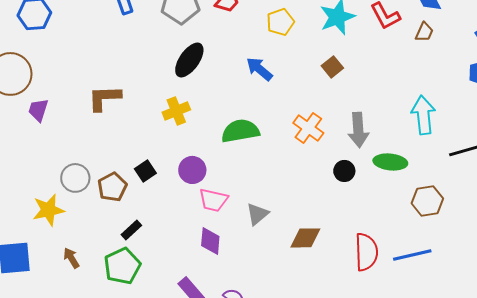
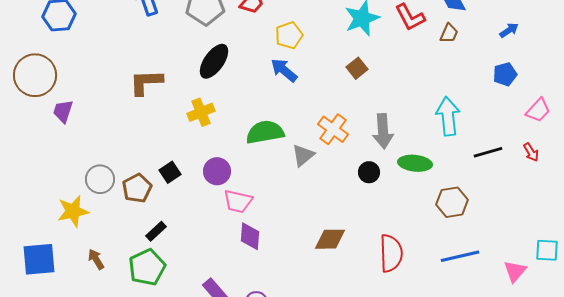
yellow pentagon: (280, 22) -> (289, 35), moved
brown L-shape: (104, 98) -> (146, 82), moved
gray triangle: (257, 214) -> (303, 155), moved
purple diamond: (210, 241) -> (250, 236), moved
blue line: (412, 255) -> (460, 256), moved

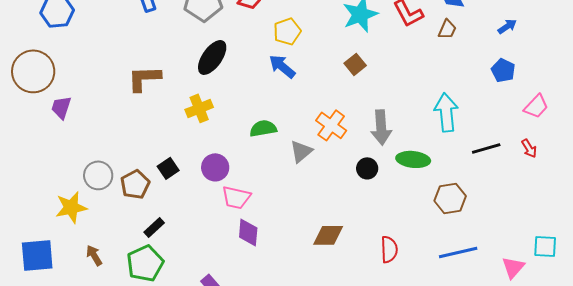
blue pentagon: (505, 74) -> (503, 70), turned -30
green semicircle: (265, 132) -> (263, 128), size x0.7
red semicircle: (391, 253) -> (389, 249), size x0.7

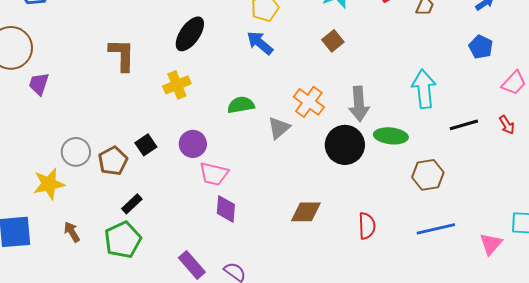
brown L-shape: (144, 78) -> (122, 55), turned 93
black circle: (367, 168) -> (345, 145), size x1.8

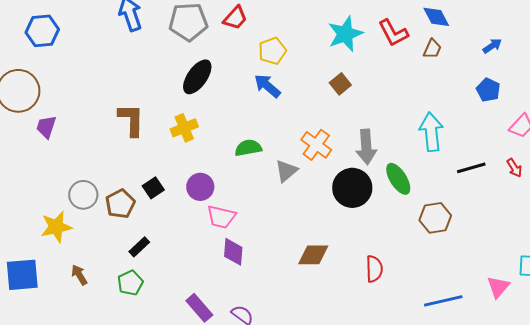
brown L-shape: (122, 55) -> (131, 120), moved
green ellipse: (391, 136) -> (398, 179), turned 52
blue line: (436, 229) -> (443, 301), moved
green pentagon: (123, 240) -> (130, 283), size x0.7

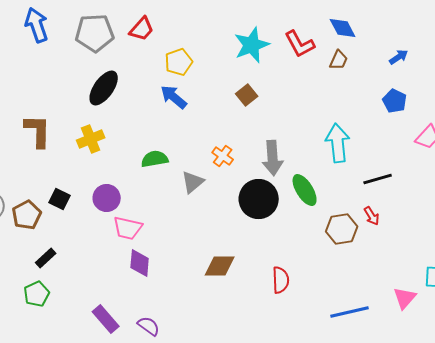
orange cross: (316, 145) -> (223, 156), size x0.7
red arrow: (514, 168) -> (372, 216), moved
black square: (153, 188) -> (60, 199), turned -30

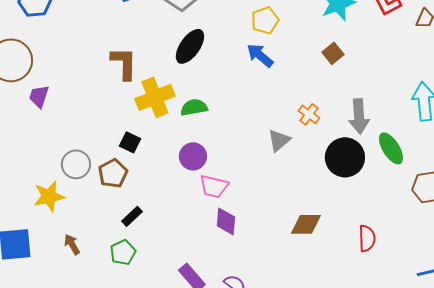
brown L-shape: (38, 131) -> (124, 63), moved
yellow cross: (91, 139) -> (155, 97), moved, size x1.4
green semicircle: (155, 159) -> (194, 107), moved
black square: (60, 199) -> (130, 142), moved

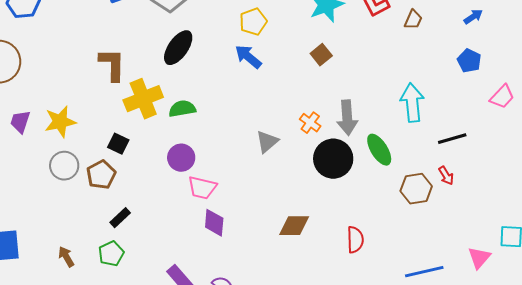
purple trapezoid: (39, 96) -> (20, 122), moved
orange cross: (309, 114) -> (310, 123), moved
yellow star: (49, 196) -> (60, 122), moved
brown arrow: (72, 244) -> (66, 257), moved

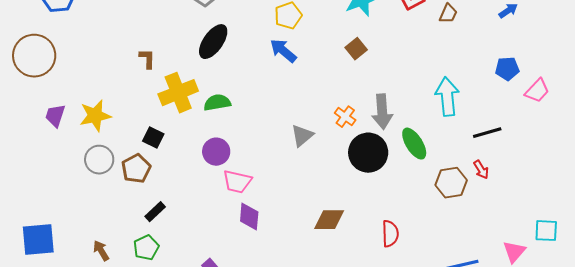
blue pentagon: (469, 61) -> (507, 69), moved, turned -30
brown L-shape: (112, 65) -> (147, 59), size x0.6

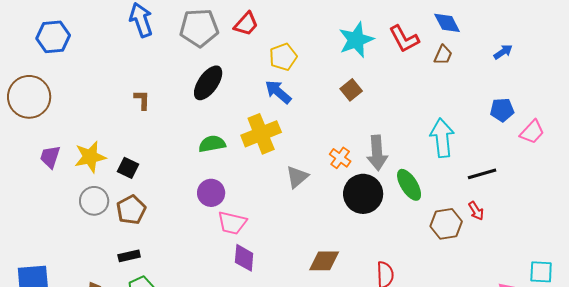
yellow cross: (178, 93) -> (261, 134), moved
black square: (153, 138) -> (128, 168), moved
black rectangle: (155, 212) -> (129, 256), moved, turned 30

